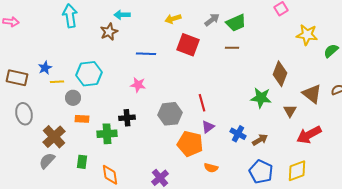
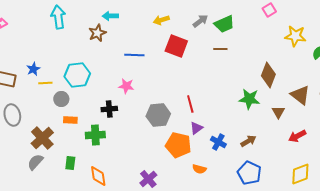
black cross: (127, 118) -> (109, 109), moved
blue cross: (238, 134) -> (218, 142), moved
red arrow: (309, 135) -> (297, 136), size x0.7
yellow diamond: (297, 171) -> (300, 174), moved

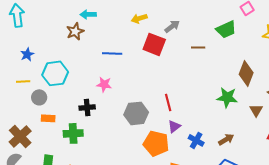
cyan arrow: (58, 17) -> (17, 15), moved
gray arrow: (200, 21) -> (172, 26), moved
green trapezoid: (224, 24) -> (226, 29), moved
blue star: (33, 69) -> (27, 54), moved

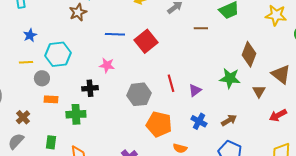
red square: (154, 44) -> (146, 41), moved, turned 30
purple triangle: (174, 126) -> (195, 90), moved
brown cross: (20, 136) -> (23, 117), size x0.6

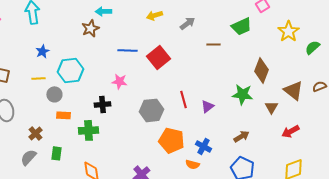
yellow star: (276, 15) -> (288, 31), turned 30
blue cross: (199, 121) -> (203, 146), moved
green rectangle: (51, 142) -> (56, 153), moved

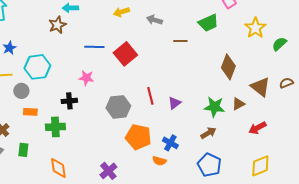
gray arrow: (187, 23) -> (154, 20), turned -126
green star: (242, 94) -> (214, 107), moved
brown triangle: (271, 107) -> (238, 104), turned 32

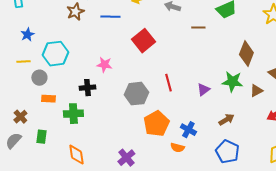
blue line: (94, 47) -> (110, 17), moved
purple triangle: (174, 103) -> (203, 90), moved
green star: (214, 107) -> (232, 82), moved
orange pentagon: (138, 137) -> (156, 124), turned 30

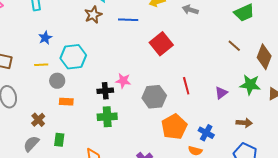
brown line: (198, 28) -> (234, 46), moved, turned 40
pink star: (104, 65) -> (123, 81), moved
green cross: (73, 114) -> (107, 117), moved
brown arrow: (226, 120) -> (244, 123), turned 35

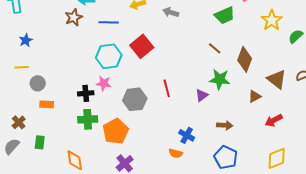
cyan hexagon: (73, 57) -> (109, 56), moved
green star: (250, 85) -> (220, 79), moved
orange pentagon: (174, 127) -> (116, 131), moved

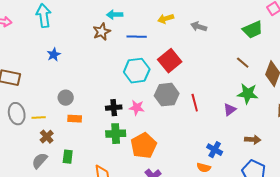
yellow line: (22, 67) -> (39, 118), moved
pink star: (104, 83) -> (137, 108), moved
gray hexagon: (135, 99) -> (167, 95), moved

